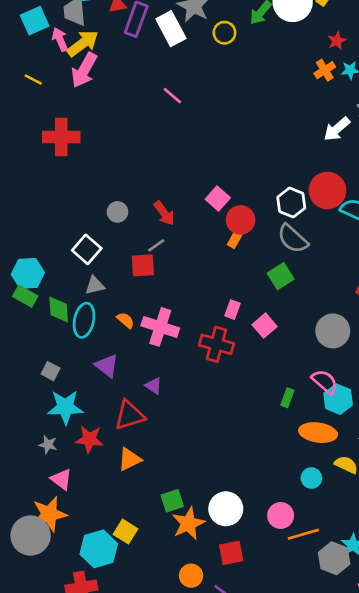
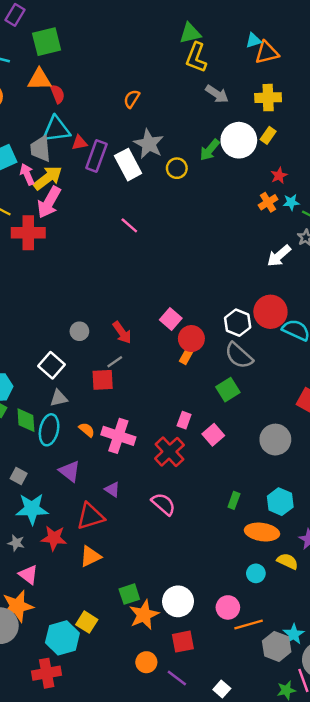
red cross: (61, 137) -> (28, 233), moved
red cross: (216, 344) -> (169, 452), turned 32
pink semicircle: (325, 382) -> (163, 504), moved

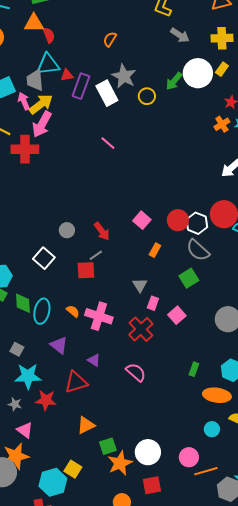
red circle: (191, 339) -> (178, 220), moved
gray triangle: (59, 398) -> (140, 285), moved, turned -49
orange triangle: (90, 556) -> (86, 425), moved

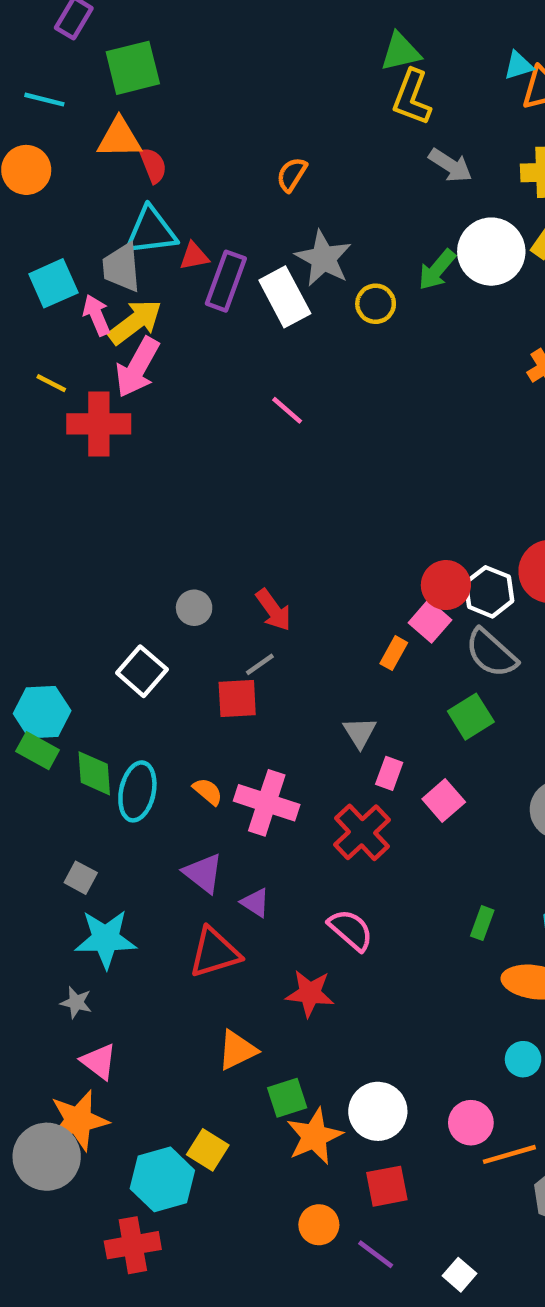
pink square: (142, 220) -> (430, 621), moved
purple triangle: (59, 345) -> (203, 873), moved
red star: (46, 400) -> (310, 993), moved

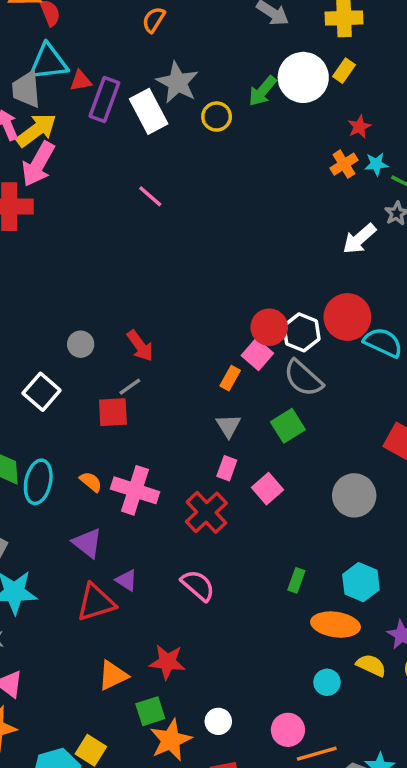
gray triangle: (360, 732) -> (228, 426), moved
purple triangle: (255, 903) -> (127, 580), moved
red star: (310, 993) -> (167, 662), moved
white circle: (378, 1111) -> (218, 721), size x0.6

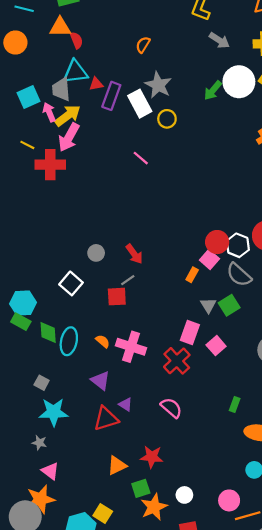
yellow circle: (217, 117) -> (167, 119), moved
gray triangle: (228, 426) -> (208, 305), moved
pink rectangle: (227, 468) -> (190, 333), size x1.5

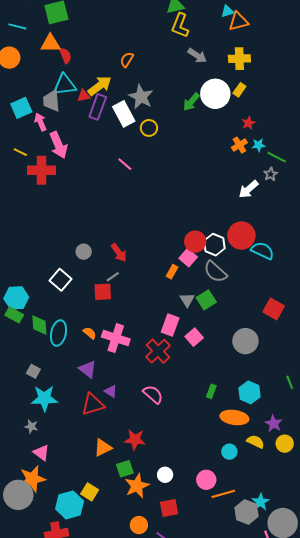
yellow arrow: (68, 116) -> (100, 86), moved
pink arrow: (69, 137) -> (58, 145), turned -52

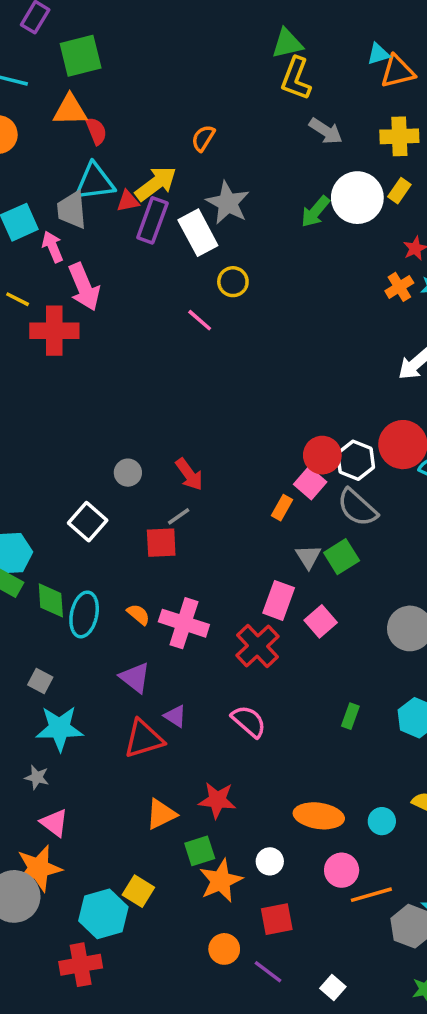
yellow circle: (149, 128) -> (233, 282), moved
orange ellipse: (234, 417) -> (319, 816), moved

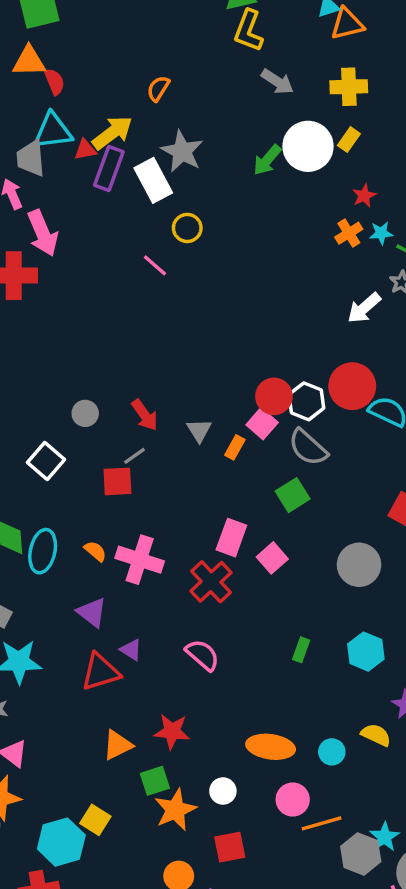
gray triangle: (308, 557) -> (199, 430), moved

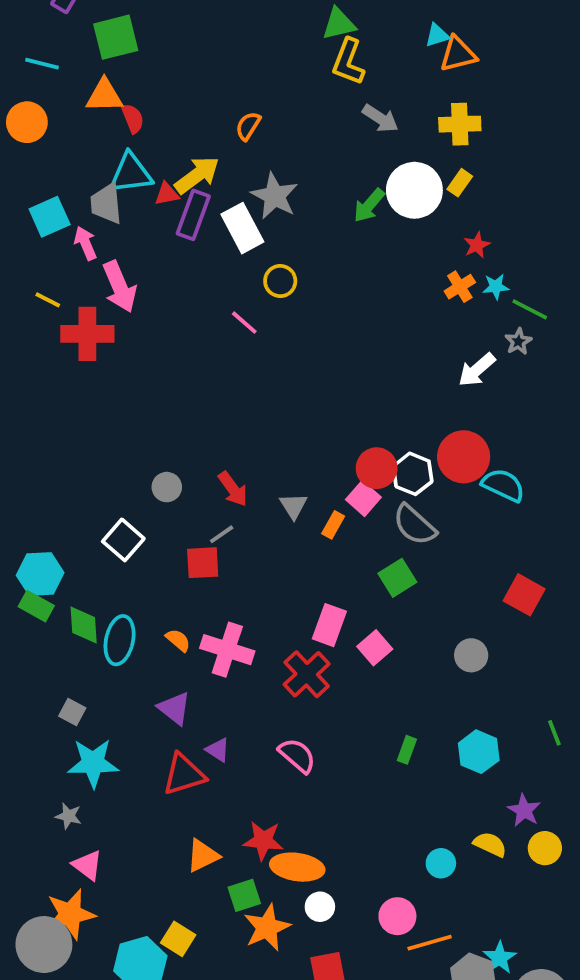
gray circle: (359, 565) -> (471, 655), size x0.7
orange ellipse: (271, 747) -> (297, 867), moved

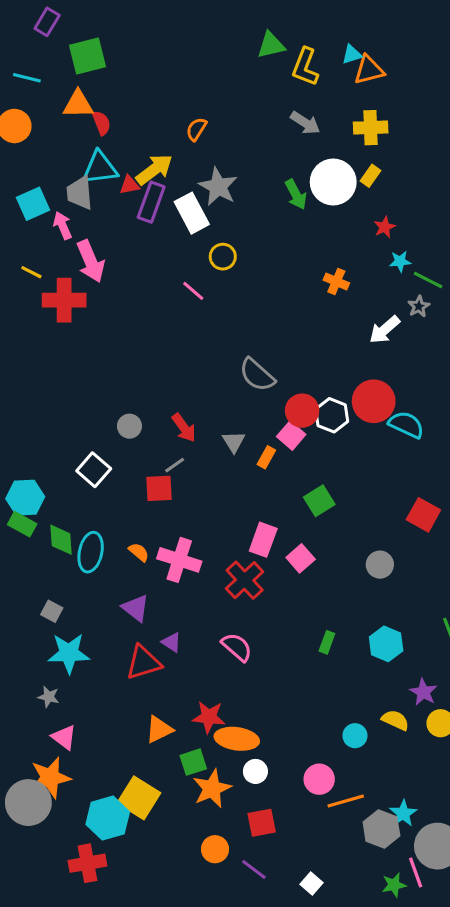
yellow L-shape: (348, 62) -> (305, 67), moved
green arrow: (369, 205) -> (296, 194), turned -68
orange cross: (460, 287) -> (336, 282), moved, turned -35
gray semicircle: (414, 525) -> (257, 375), moved
yellow square: (178, 939) -> (139, 798), size x1.5

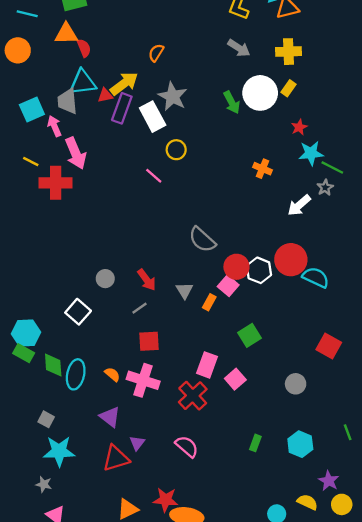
cyan star: (400, 261) -> (311, 153), size x1.5
red square: (159, 488) -> (149, 341), moved
purple triangle: (171, 642) -> (137, 443), turned 35

